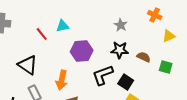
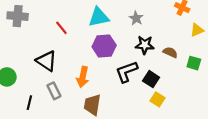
gray star: (121, 25) -> (136, 18), moved
cyan triangle: (63, 26) -> (99, 17), moved, size x1.5

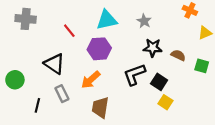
purple hexagon: (104, 46) -> (99, 49), moved
orange arrow: (83, 77) -> (91, 80), turned 36

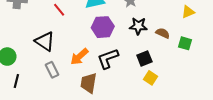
purple hexagon: (99, 49) -> (103, 27), moved
black L-shape: (134, 74) -> (108, 59), moved
black square: (159, 82) -> (144, 59), turned 35
black line: (37, 105) -> (16, 81), moved

